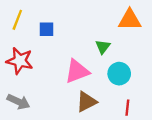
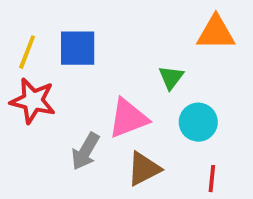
yellow line: (17, 20) -> (27, 52), moved
blue square: (47, 29) -> (78, 48), size x1.5
gray arrow: (18, 102) -> (85, 151), moved, turned 95

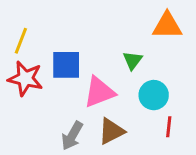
blue square: (78, 48) -> (66, 65), moved
gray arrow: (85, 151) -> (72, 136), moved
red line: (212, 179) -> (169, 127), moved

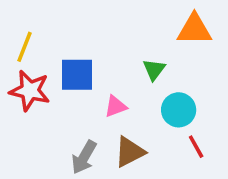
pink triangle: (99, 92) -> (116, 106), size x0.6
red line: (169, 127) -> (196, 147), turned -35

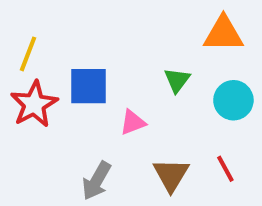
red star: (30, 91) -> (34, 104), turned 30
cyan circle: (179, 110) -> (233, 100), moved
brown triangle: (130, 152) -> (171, 175), moved, turned -32

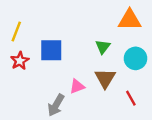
red star: (34, 104) -> (20, 61), size x0.7
pink triangle: (133, 122) -> (77, 86), moved
brown triangle: (171, 175) -> (105, 78), moved

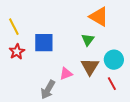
orange triangle: (130, 20) -> (99, 17), moved, turned 30
yellow line: (16, 32) -> (14, 27), turned -48
cyan circle: (135, 58) -> (114, 60), moved

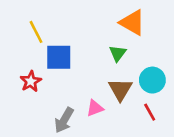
yellow line: (14, 27) -> (36, 32), moved
red star: (17, 52) -> (31, 81), moved
pink triangle: (66, 74) -> (95, 108), moved

